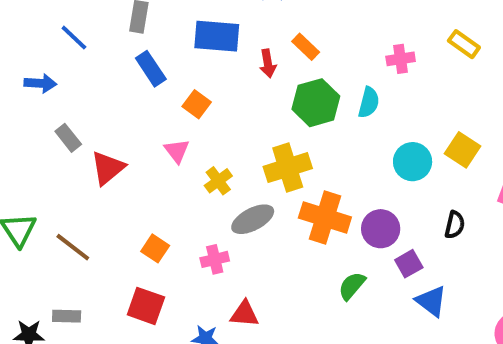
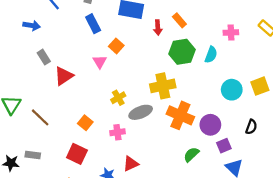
yellow square: (462, 150) -> (260, 86), turned 30
pink triangle: (177, 151) -> (100, 62), moved
yellow cross: (218, 181) -> (118, 98), moved
red triangle: (244, 314) -> (131, 164), turned -35

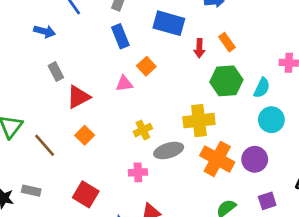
pink triangle: (100, 62) -> (124, 84), turned 48
cyan circle: (232, 90) -> (271, 120), moved
orange square: (85, 123) -> (85, 135), moved
purple circle: (210, 125) -> (255, 159), moved

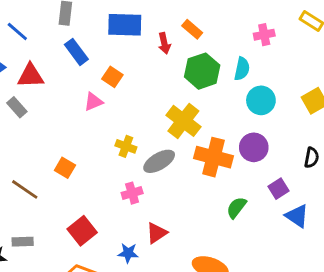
red triangle: (78, 97) -> (31, 76), moved, turned 40
yellow cross: (199, 121) -> (183, 121), turned -32
yellow cross: (143, 130) -> (126, 146), turned -30
red square: (86, 194) -> (82, 231), turned 35

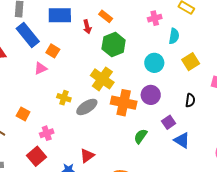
blue rectangle: (76, 52) -> (28, 35), size x1.4
cyan semicircle: (242, 69) -> (174, 36), moved
pink cross: (132, 193) -> (47, 133), moved

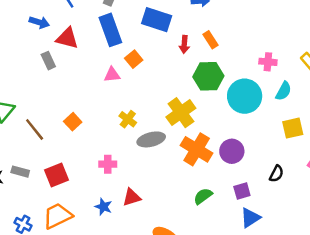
cyan circle: (154, 63) -> (245, 96), moved, size x1.4
pink cross: (47, 133) -> (108, 164), moved
blue triangle: (182, 140) -> (250, 218), turned 36
red square: (36, 156) -> (56, 175), moved

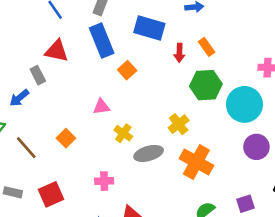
blue arrow: (39, 22) -> (19, 98), moved, turned 126
pink triangle: (112, 75) -> (101, 107), moved
yellow cross: (181, 113) -> (179, 124), size x0.7
purple circle: (232, 151) -> (256, 147), moved

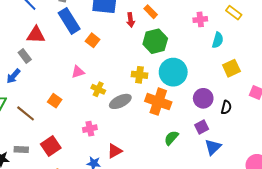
cyan circle: (244, 104) -> (173, 72), moved
yellow cross: (179, 124) -> (139, 75), turned -35
purple circle: (256, 147) -> (203, 98), moved

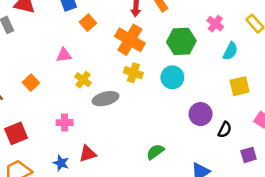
pink cross: (200, 19) -> (215, 24), turned 32
green hexagon: (155, 41) -> (181, 41), moved
cyan circle: (173, 72) -> (172, 77), size x0.7
orange cross: (158, 102) -> (130, 40), moved
purple square: (202, 127) -> (249, 155), moved

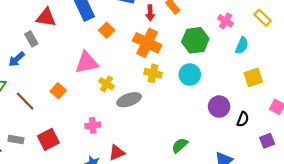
pink triangle: (64, 55) -> (87, 62), size x1.6

